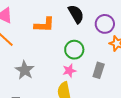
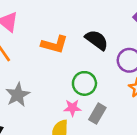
black semicircle: (76, 14) -> (97, 40), turned -36
gray rectangle: (99, 70) -> (97, 114), moved

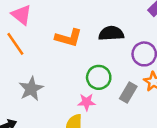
black semicircle: (97, 40) -> (111, 33), turned -40
gray rectangle: (97, 114) -> (128, 93), moved

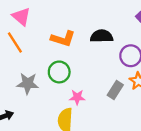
green circle: (99, 77) -> (59, 72), moved
gray star: (31, 89) -> (28, 83), turned 30

